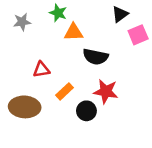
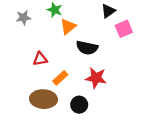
orange triangle: (74, 32) -> (68, 27), turned -36
brown ellipse: (25, 107) -> (43, 99), moved
black circle: (86, 111) -> (79, 105), moved

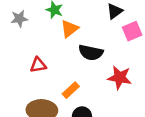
orange rectangle: (60, 78) -> (71, 90), moved
red star: (96, 78) -> (120, 78), moved

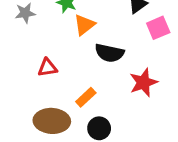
red star: (120, 78) -> (143, 82), turned -30

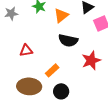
orange triangle: (84, 25) -> (61, 15), moved

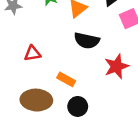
orange rectangle: (52, 70) -> (66, 79), turned 72

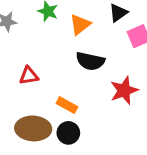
black circle: (78, 106) -> (68, 133), moved

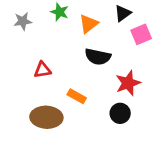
black circle: (68, 133) -> (120, 113), moved

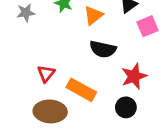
red triangle: (42, 70) -> (46, 74), moved, turned -42
orange rectangle: (77, 96) -> (81, 90), size x1.5

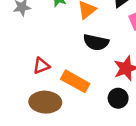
red triangle: (46, 74) -> (41, 66), turned 30

